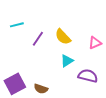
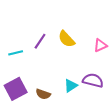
cyan line: (17, 25) -> (16, 53), moved
cyan triangle: (67, 61) -> (71, 86), moved

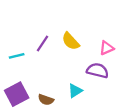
purple semicircle: (93, 80) -> (98, 70), moved

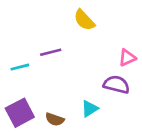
yellow semicircle: (71, 41) -> (84, 20), moved
purple line: (42, 44) -> (51, 52), turned 42

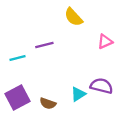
pink triangle: (127, 58) -> (105, 42), moved
purple semicircle: (116, 84) -> (102, 86), moved

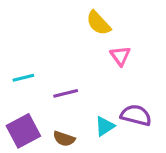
pink triangle: (105, 42) -> (120, 56), moved, turned -42
purple line: (44, 45) -> (66, 93), moved

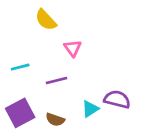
yellow semicircle: (98, 23) -> (46, 20), moved
pink triangle: (120, 56) -> (73, 48), moved

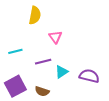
yellow semicircle: (46, 20) -> (35, 15), turned -126
cyan triangle: (90, 109) -> (62, 72), moved

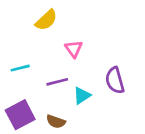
yellow semicircle: (35, 15) -> (46, 20), turned 36
purple semicircle: (89, 76) -> (115, 80), moved, turned -120

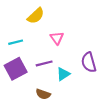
cyan line: (20, 68) -> (16, 42), moved
purple square: (20, 115) -> (16, 69), moved

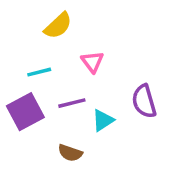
cyan line: (16, 42) -> (39, 72), moved

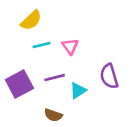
yellow semicircle: (58, 26) -> (31, 20), moved
cyan line: (39, 72) -> (42, 45), moved

